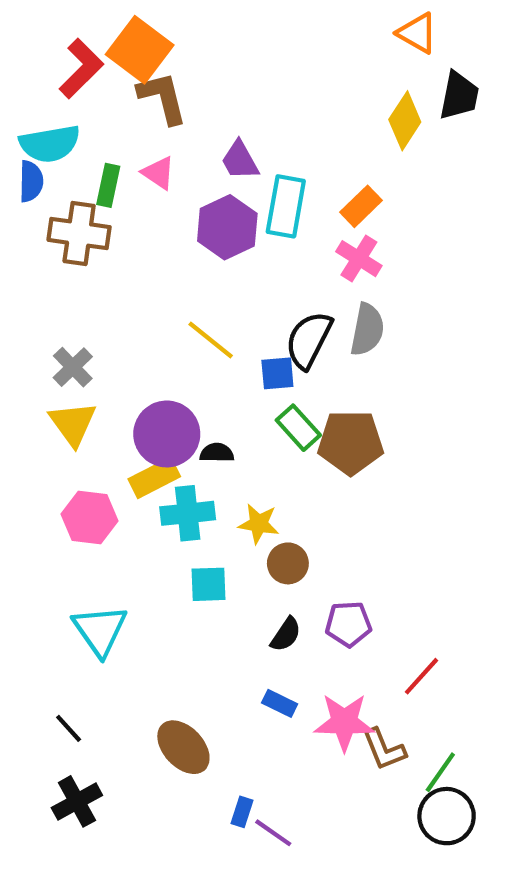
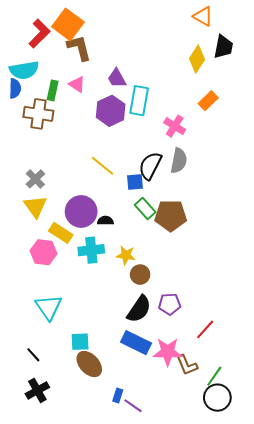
orange rectangle: (361, 206) -> (208, 101), moved
yellow rectangle: (154, 478) -> (61, 233), moved, turned 60
cyan square: (209, 584) -> (80, 342), moved
black semicircle: (286, 634) -> (139, 309), size x1.6
blue rectangle: (280, 703) -> (136, 343), size x1.8

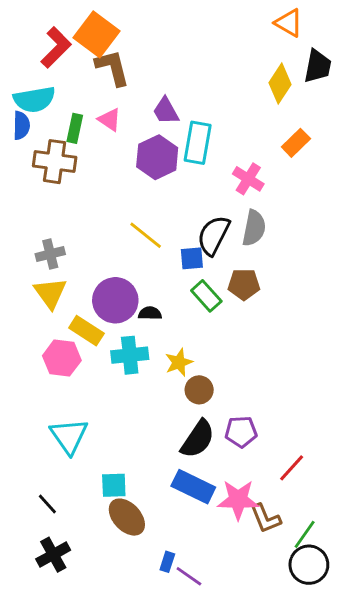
gray cross: (35, 179) -> (50, 254), turned 30
brown pentagon: (171, 216) -> (244, 284), moved, size x0.7
yellow star: (126, 255) -> (179, 362), turned -30

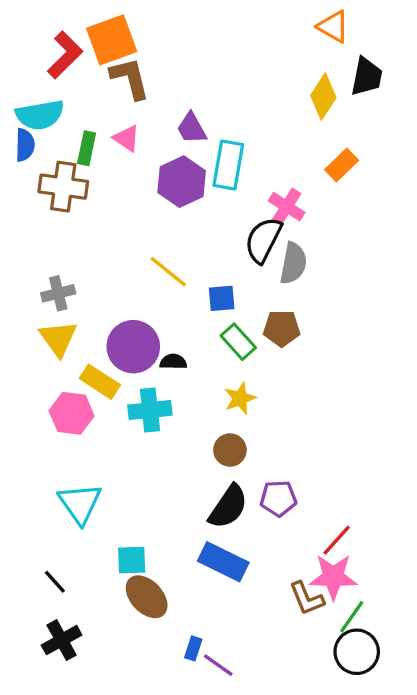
orange square: (97, 34) -> (112, 40), turned 33
black semicircle: (214, 235) -> (263, 240), moved
yellow star: (179, 362) -> (240, 398), moved
pink star: (238, 500) -> (333, 577), moved

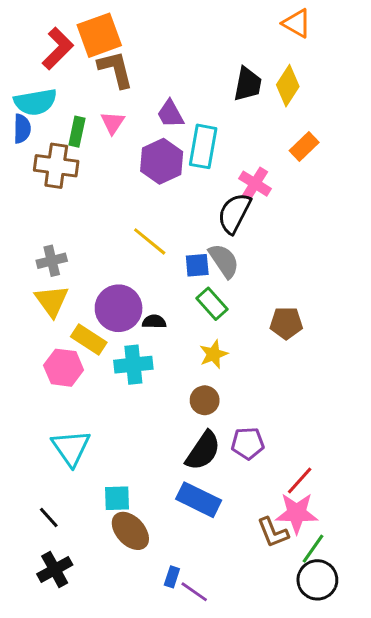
black trapezoid: (367, 77) -> (248, 84), moved
pink triangle: (127, 138) -> (113, 123), turned 30
gray semicircle: (293, 263) -> (224, 261), moved, turned -45
brown pentagon: (282, 328) -> (286, 323), moved

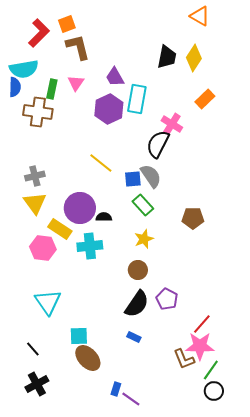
orange square: (99, 35) -> (67, 24), size x0.6
purple pentagon: (248, 443) -> (167, 299), turned 30
blue rectangle: (199, 500) -> (134, 337), size x0.5
black circle: (317, 580) -> (214, 391), size x0.7

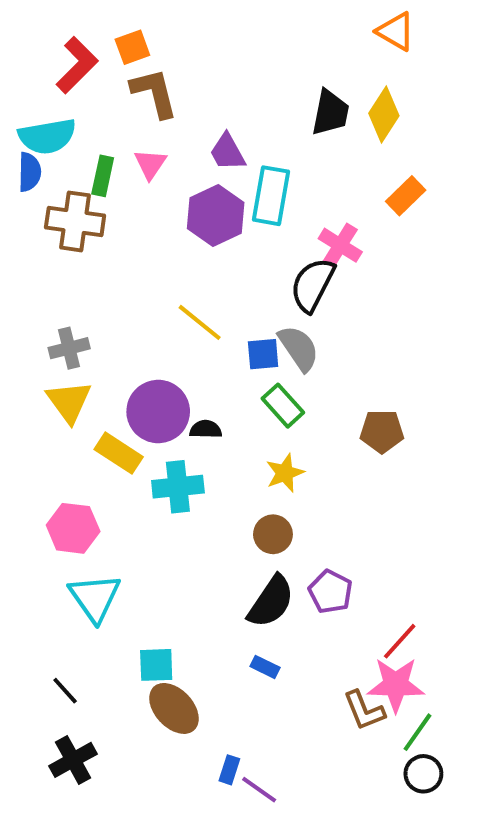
pink hexagon: (43, 248) -> (73, 528), moved

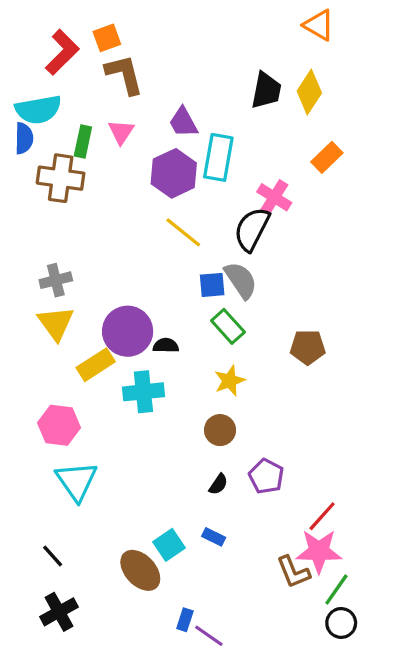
yellow line: (200, 322) -> (183, 232), moved
yellow rectangle: (119, 453) -> (96, 365), turned -66
black semicircle: (271, 602) -> (218, 484), size x0.5
cyan square: (156, 665) -> (169, 545), moved, turned -32

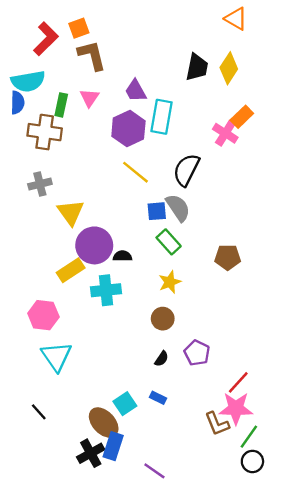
pink cross: (274, 197) -> (225, 133), moved
gray cross: (56, 280) -> (40, 184), moved
yellow triangle: (56, 323) -> (71, 212), moved
black cross: (59, 612) -> (91, 453), moved
blue rectangle: (185, 620) -> (113, 446), moved, size x1.6

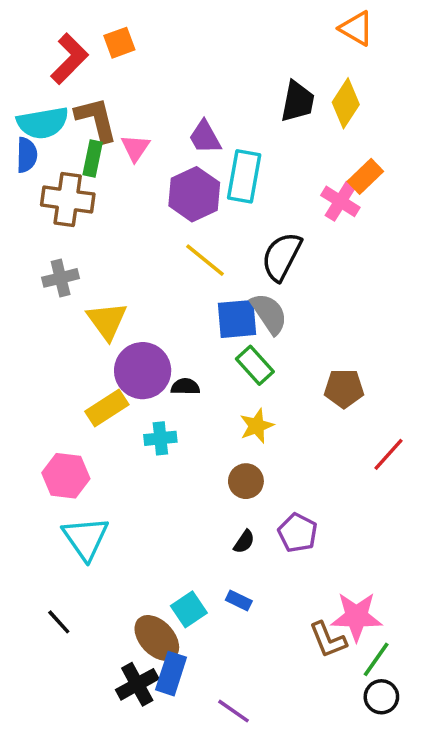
brown L-shape: (92, 55) -> (96, 119), moved
blue square: (157, 211) -> (237, 319), size x1.4
cyan cross: (106, 290) -> (160, 438), size x0.7
red line: (238, 382) -> (389, 454), moved

